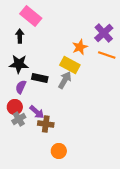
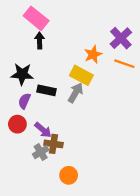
black arrow: (20, 36) -> (40, 40), moved
gray cross: (19, 119) -> (41, 152), moved

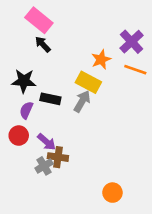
black arrow: (40, 40) -> (43, 44), turned -42
orange circle: (69, 175) -> (112, 193), moved

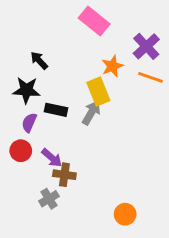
pink rectangle: (39, 20) -> (94, 21), moved
black arrow: (43, 44) -> (39, 60), moved
yellow rectangle: (88, 82) -> (98, 92), turned 40
gray cross: (44, 166) -> (49, 199), moved

